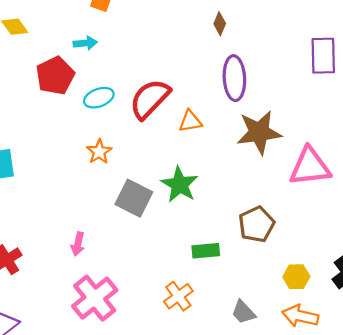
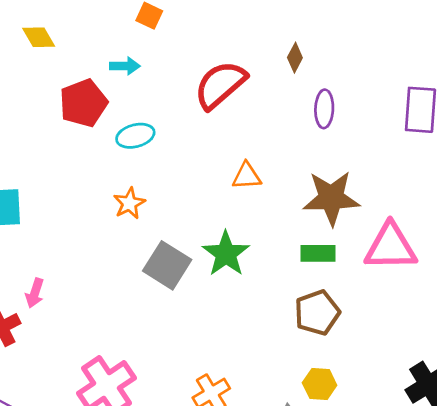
purple ellipse: (234, 78) -> (324, 109), moved, size x0.7
red semicircle: (150, 99) -> (220, 85), moved
pink arrow: (78, 244) -> (35, 293), moved
green rectangle: (206, 251) -> (318, 253), moved
yellow hexagon: (296, 277) -> (320, 384), moved

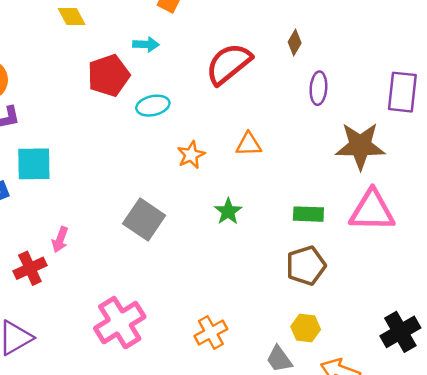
brown star: (331, 198) -> (360, 146), moved
orange star: (129, 203) -> (191, 155), moved
green star: (226, 254) -> (228, 211), size x0.7
gray square: (167, 265) -> (144, 219), moved

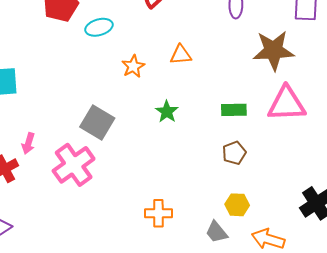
brown pentagon: (306, 266) -> (234, 153), size x0.7
pink cross: (120, 323) -> (74, 165), moved
orange cross: (211, 332) -> (158, 213), turned 32

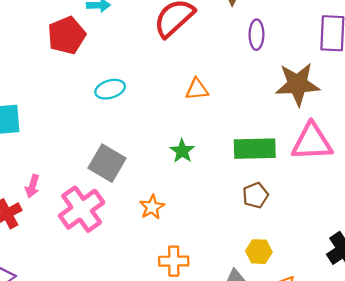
cyan ellipse: (99, 27) -> (110, 89), moved
orange star: (133, 66) -> (152, 207), moved
green rectangle: (234, 110) -> (255, 149), size x1.5

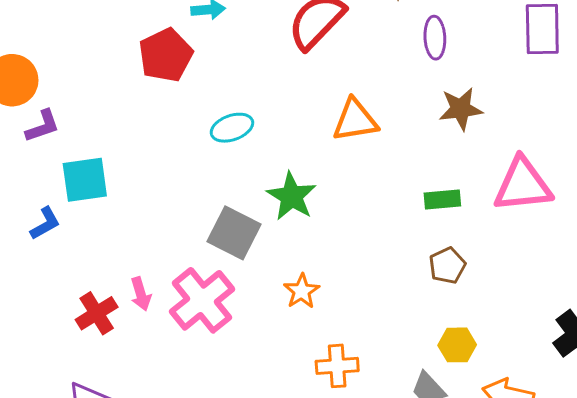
brown star: (297, 84) -> (461, 109), moved, size x0.7
orange triangle: (197, 89) -> (355, 120), size x1.4
green rectangle: (255, 149) -> (442, 199), size x0.6
green star: (182, 151) -> (292, 196), moved, size x1.4
pink arrow: (32, 186) -> (141, 294), moved, turned -30

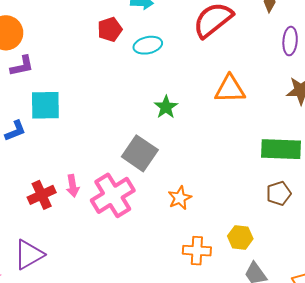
red pentagon: (166, 55) -> (110, 29), size x0.7
cyan ellipse: (232, 128) -> (148, 45), moved
green star: (292, 196) -> (166, 107), moved, size x0.7
green rectangle: (442, 199) -> (281, 149), size x1.6
yellow hexagon: (457, 345) -> (240, 237), moved

